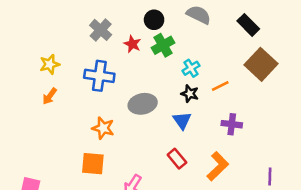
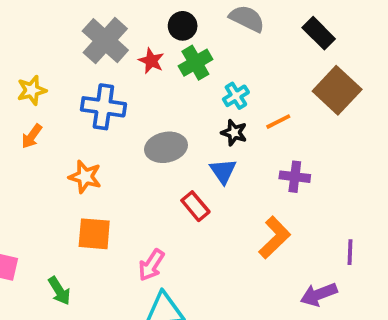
gray cross: (101, 30) -> (105, 41), size x1.4
orange star: (103, 128) -> (85, 177), moved
red rectangle: (177, 159) -> (195, 206), moved

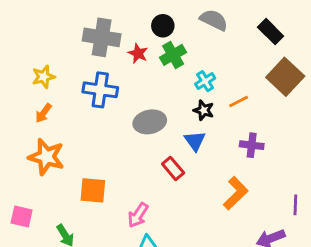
gray cross: (105, 41) -> (102, 37), turned -33
orange star: (85, 177) -> (46, 157), moved, size x1.4

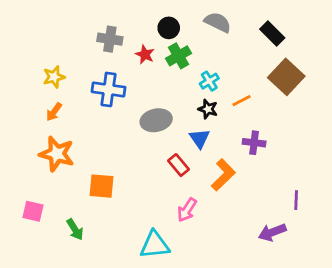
gray cross: (102, 37) -> (110, 39), size x0.7
orange L-shape: (236, 193) -> (223, 175), moved
pink arrow: (138, 215) -> (187, 210), moved

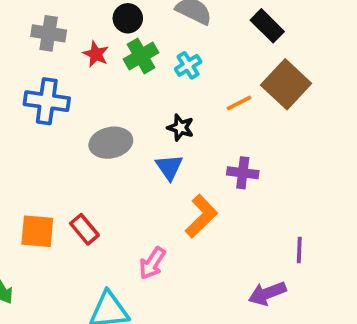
cyan cross: (209, 81) -> (188, 65), moved
orange line: (241, 101) -> (239, 103), moved
red rectangle: (178, 165) -> (84, 229), moved

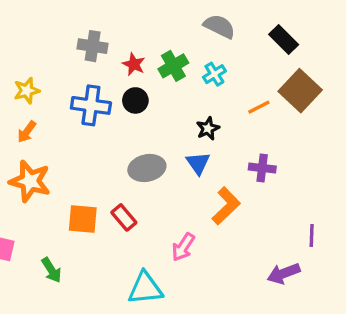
black circle: (128, 18) -> (135, 100), moved
black star: (181, 128) -> (208, 128), turned 30
gray ellipse: (111, 143) -> (147, 168), moved

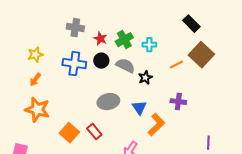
gray semicircle: (219, 26) -> (125, 66), moved
cyan cross: (214, 74) -> (149, 45), turned 32
blue triangle: (198, 163) -> (139, 108), moved
orange square: (83, 219) -> (69, 133), turned 36

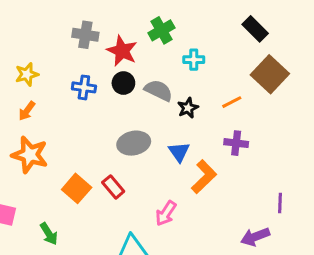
red star: (100, 39) -> (122, 51), size x1.5
green cross: (124, 40) -> (161, 30), moved
blue cross: (74, 64) -> (84, 87), size x0.7
orange line: (176, 65) -> (232, 102), moved

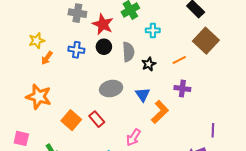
gray semicircle: (159, 90) -> (128, 52), turned 60
orange arrow: (27, 111) -> (47, 58), moved

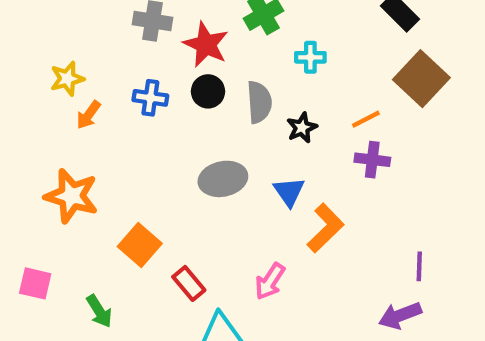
purple cross: (182, 89) -> (372, 160), moved
red rectangle: (97, 119) -> (189, 283), moved
purple line: (213, 130) -> (419, 266), moved

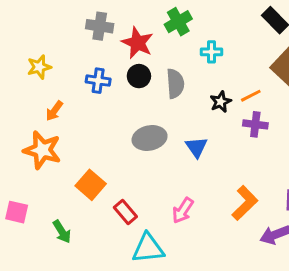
orange arrow: (89, 115) -> (54, 111), moved
black star: (302, 128) -> (221, 102), moved
orange L-shape: (325, 228) -> (245, 203), moved

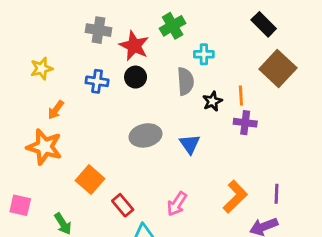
gray semicircle: (175, 84) -> (185, 81), moved
orange line: (251, 96) -> (241, 96), turned -66

